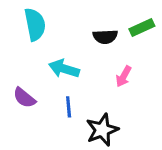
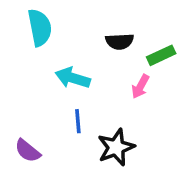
green rectangle: (142, 27) -> (161, 55), moved
purple semicircle: (24, 98) -> (28, 151), moved

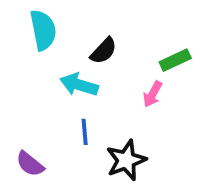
black semicircle: (120, 41) -> (104, 51), moved, turned -44

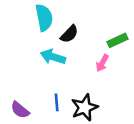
cyan semicircle: (43, 30) -> (44, 18), moved
blue line: (85, 132) -> (57, 102), moved

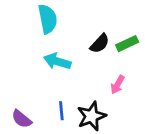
black semicircle: (69, 34) -> (100, 44), moved
pink arrow: (102, 63) -> (118, 85), moved

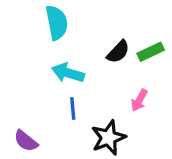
blue line: (61, 111) -> (73, 108), moved

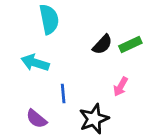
cyan arrow: (68, 73) -> (35, 63), moved
purple semicircle: (26, 141) -> (36, 119), moved

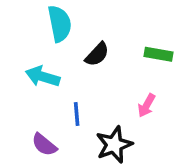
black semicircle: (102, 45) -> (97, 54), moved
green rectangle: (130, 45) -> (158, 54), turned 35

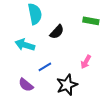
green rectangle: (158, 54) -> (91, 21), moved
blue line: (77, 114) -> (45, 67), turned 64

